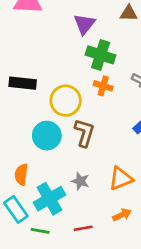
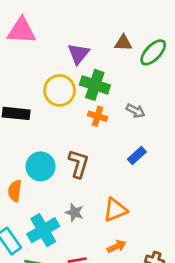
yellow circle: (66, 101) -> (60, 90), moved
orange semicircle: (21, 174) -> (15, 191), moved

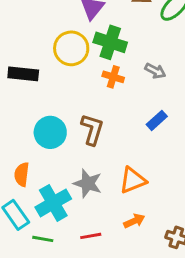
orange semicircle: (15, 191) -> (22, 174), moved
gray star: (74, 213) -> (88, 183), size x1.4

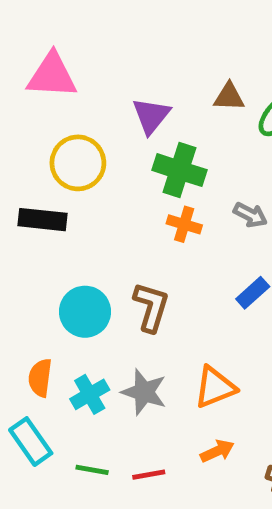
yellow circle: (71, 48) -> (78, 163), moved
cyan cross: (53, 203) -> (90, 394), moved, size x0.7
green line: (43, 239) -> (92, 470), moved

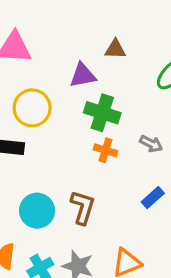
brown triangle: (229, 97) -> (115, 49), moved
purple triangle: (151, 116) -> (83, 75), turned 40

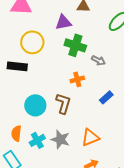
gray arrow: (151, 144) -> (98, 60), moved
orange cross: (105, 150) -> (77, 79), moved, turned -32

